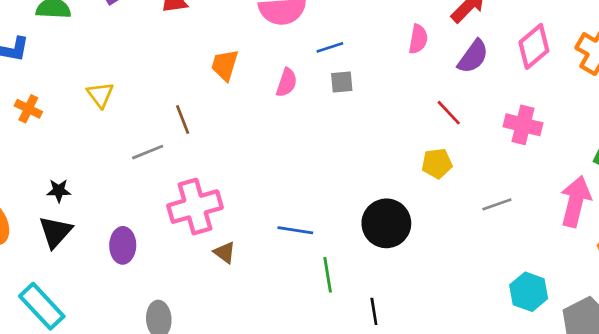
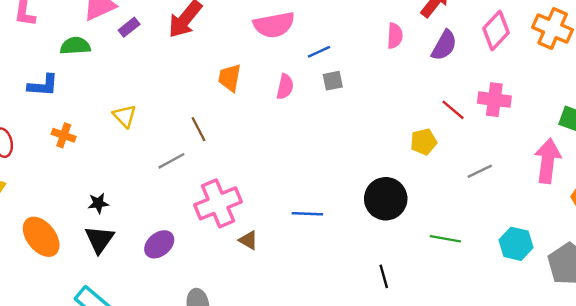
red line: (449, 113) -> (453, 110), moved
purple ellipse: (123, 245) -> (159, 244), turned 56
green line: (328, 275) -> (445, 239), moved, turned -64

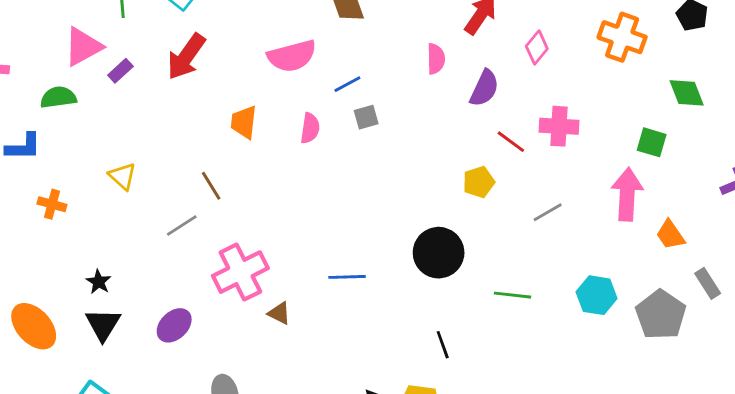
pink diamond: (496, 30) -> (537, 47), moved, size x0.7
purple semicircle: (444, 45) -> (484, 88), moved
black star: (98, 203) -> (99, 282), turned -30

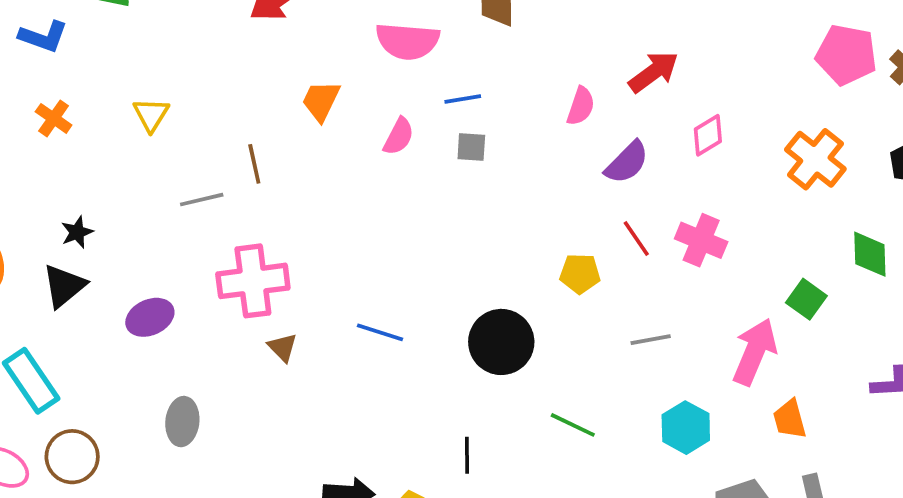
cyan hexagon: (597, 295) -> (686, 428), moved

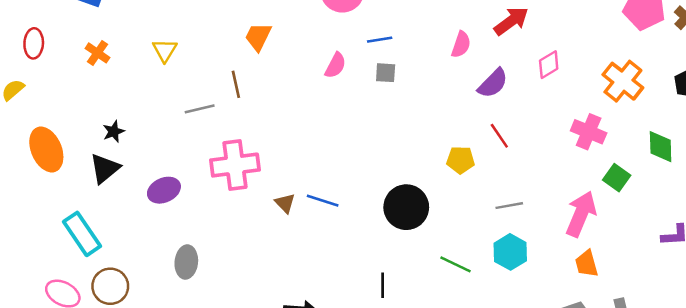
orange trapezoid: (321, 101) -> (258, 37), moved
pink cross: (701, 240) -> (589, 132), moved
brown triangle: (283, 347) -> (285, 203), moved
orange trapezoid: (790, 419) -> (587, 264), moved
cyan hexagon: (686, 428) -> (510, 252), moved

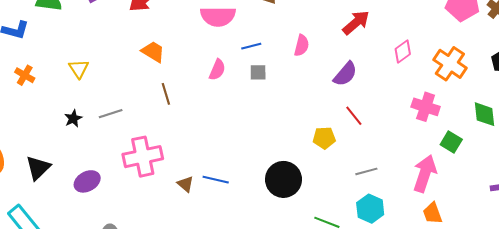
orange trapezoid: (258, 37) -> (153, 52), turned 100
pink semicircle: (461, 44) -> (302, 45), moved
pink diamond: (549, 65) -> (403, 51), moved
brown line: (236, 84) -> (166, 94), moved
black star: (114, 131) -> (73, 119), moved

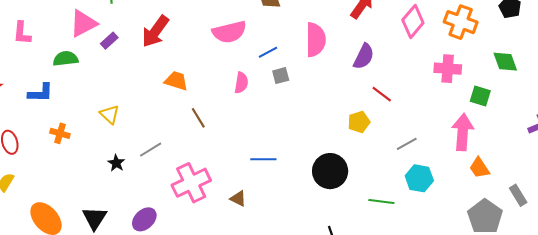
pink semicircle: (302, 45) -> (316, 40), size x1.6
pink diamond: (403, 51) -> (413, 21), size x1.4
blue line: (216, 180) -> (263, 159), moved

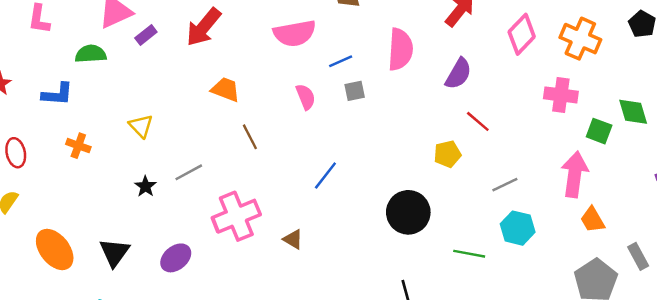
green diamond: (505, 62) -> (633, 112), moved
pink semicircle: (241, 83) -> (306, 97), turned -35
blue line: (263, 159) -> (325, 176), moved, turned -55

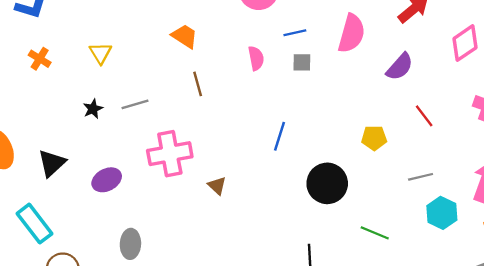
red line: (478, 121) -> (424, 116), moved
blue line: (325, 176) -> (279, 136), moved, turned -32
cyan hexagon: (518, 228) -> (442, 213), moved

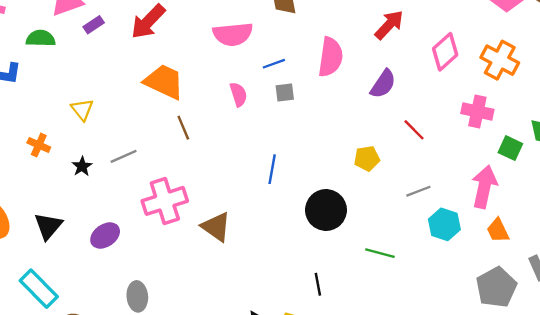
orange trapezoid: (185, 36) -> (164, 82), size x1.5
orange cross: (40, 59) -> (39, 145), moved
brown triangle: (217, 186) -> (216, 227), size x1.6

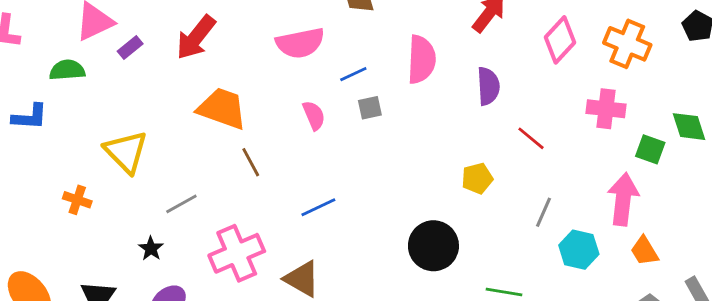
purple semicircle: (383, 84) -> (488, 86), turned -32
yellow triangle: (82, 110) -> (126, 152), size x1.6
black star: (82, 166) -> (151, 249), moved
blue line: (272, 169) -> (318, 207), moved, turned 60
gray line: (418, 191) -> (543, 212), turned -40

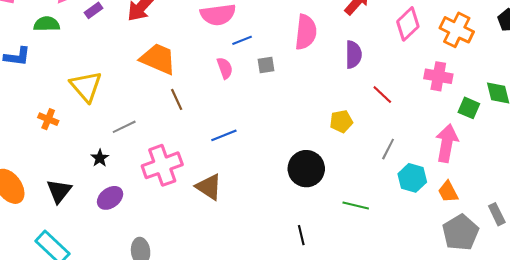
blue line: (353, 74) -> (242, 40), moved
orange trapezoid: (644, 251) -> (448, 192), moved

